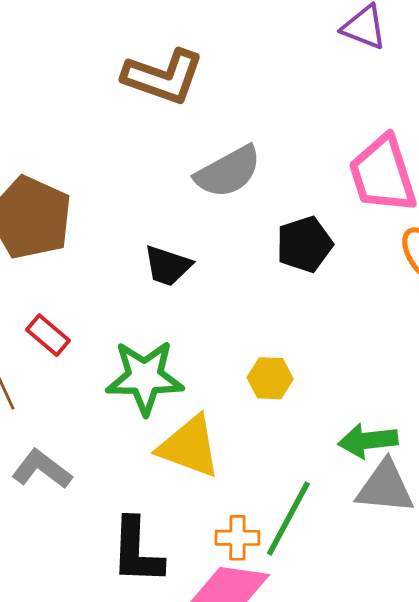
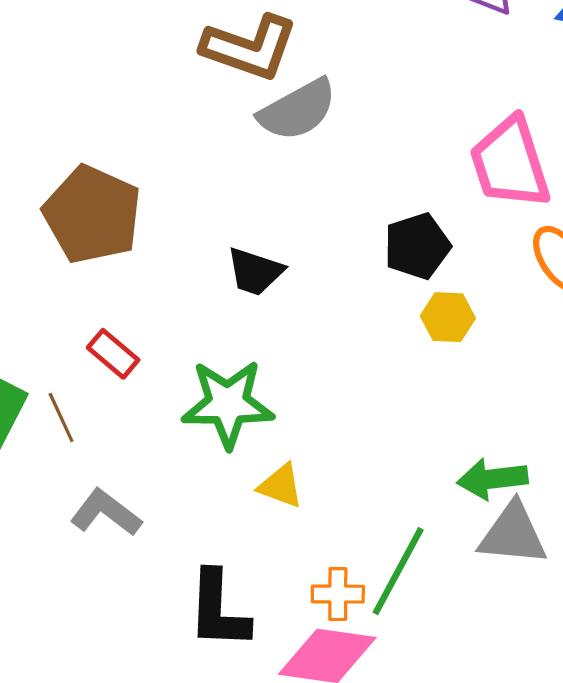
gray semicircle: (228, 172) -> (298, 110), moved
yellow hexagon: (270, 378) -> (448, 317), moved
yellow triangle: (189, 447) -> (281, 486), size x0.6

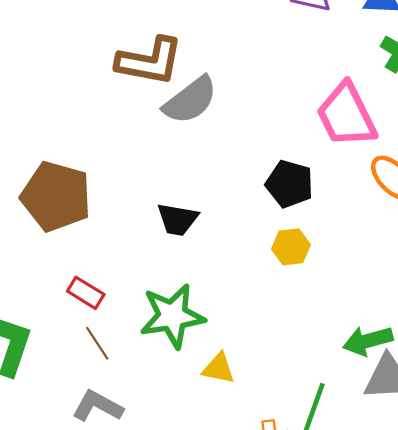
black pentagon: (417, 246) -> (290, 184), turned -30
yellow hexagon: (448, 317) -> (291, 247), moved
brown line: (61, 417) -> (97, 343), moved

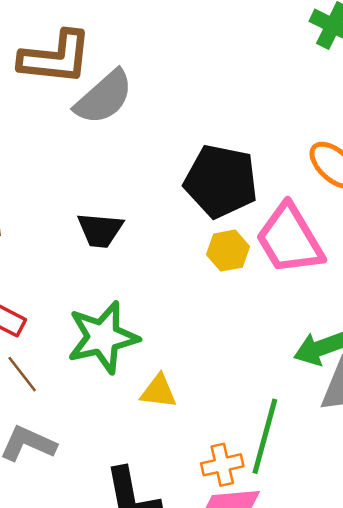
pink trapezoid: (346, 115) -> (290, 239), moved
black pentagon: (290, 184) -> (221, 181), size x1.4

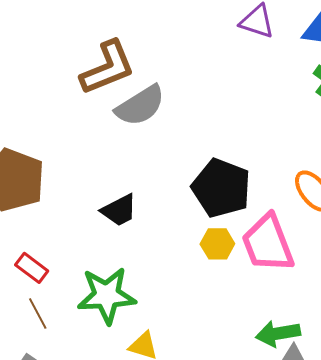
brown L-shape: (56, 58) -> (107, 68), turned -38
black trapezoid: (100, 230) -> (119, 210), turned -42

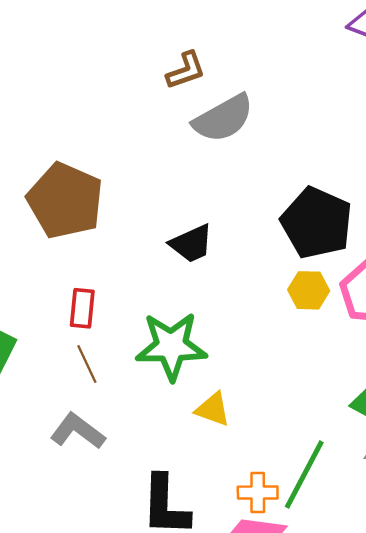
brown L-shape: (107, 68) -> (186, 70), size x0.6
red rectangle: (32, 268) -> (82, 308), turned 56

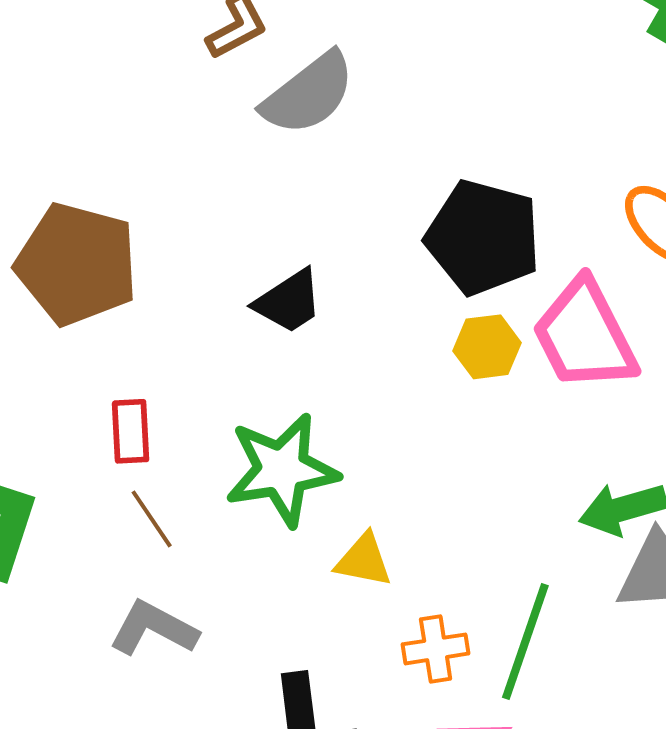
orange cross: (258, 493) -> (436, 649), moved

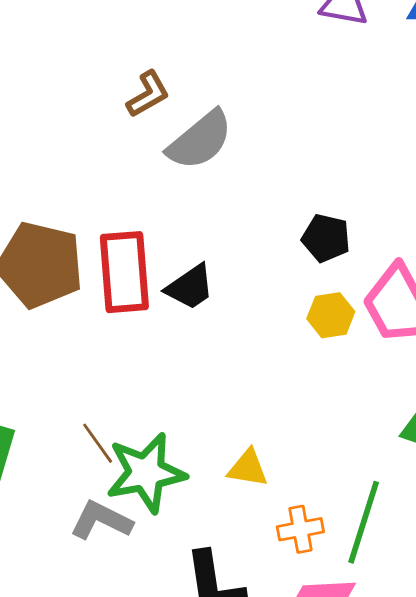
black pentagon: (483, 237) -> (326, 238), size x0.6
red rectangle: (131, 431) -> (124, 272), moved, size x1.8
green star: (282, 470) -> (146, 473), moved

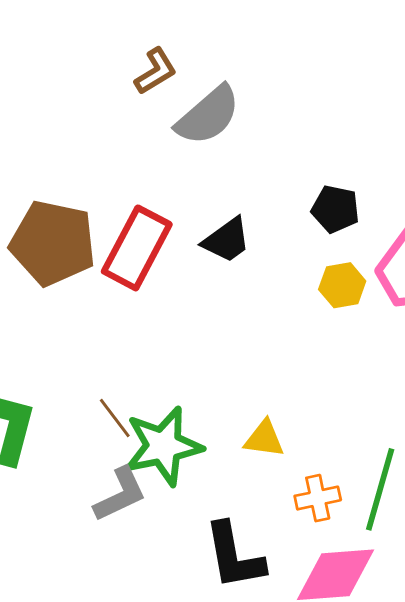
red rectangle: (124, 272) -> (137, 248), turned 34
black trapezoid: (190, 287) -> (227, 240), moved
gray L-shape: (101, 520) -> (120, 494), turned 130

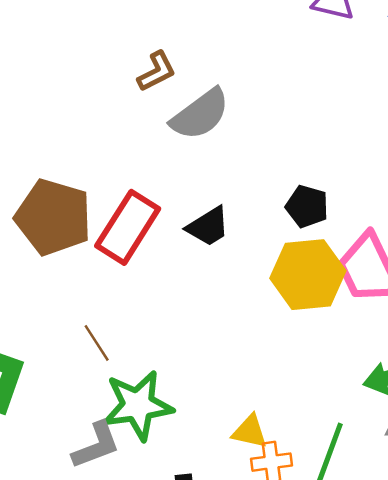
yellow hexagon: (342, 285) -> (308, 275), size x1.8
brown line: (115, 418) -> (97, 343), moved
yellow triangle: (264, 439) -> (250, 432), moved

